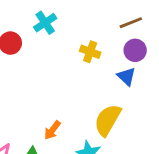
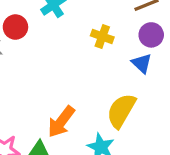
orange arrow: (52, 130) -> (61, 122), size x1.5

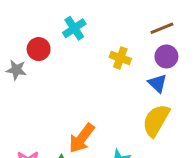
yellow semicircle: (121, 111) -> (156, 120), moved

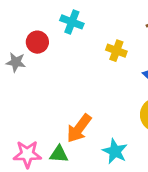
cyan cross: (74, 28) -> (72, 22), turned -35

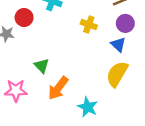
pink star: (27, 154) -> (16, 91), moved
green triangle: (59, 154) -> (42, 66), moved, turned 42

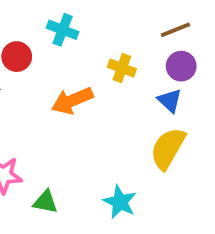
green triangle: (42, 66) -> (45, 202), moved, turned -35
orange arrow: (58, 88) -> (72, 101), moved, turned 30

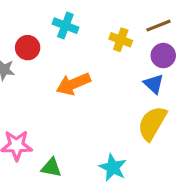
yellow cross: (122, 68) -> (121, 40), moved

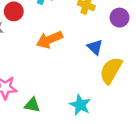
blue triangle: (154, 84) -> (95, 47), moved

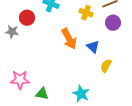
orange arrow: (49, 40) -> (69, 39), moved, turned -95
yellow semicircle: (111, 70) -> (106, 66), size x0.6

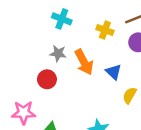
red circle: (27, 18) -> (47, 79), moved
gray star: (12, 32) -> (58, 53), moved

